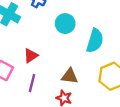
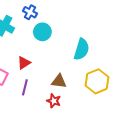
cyan circle: (65, 24) -> (42, 32), moved

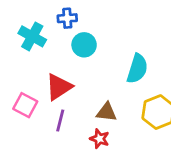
blue cross: (30, 12) -> (67, 18), turned -32
red triangle: (24, 63) -> (59, 87), size x1.5

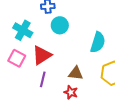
cyan cross: (32, 36) -> (23, 30), moved
pink square: (25, 105) -> (17, 58), moved

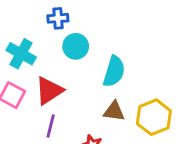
cyan semicircle: (98, 42) -> (114, 71), moved
brown triangle: (76, 73) -> (114, 111), moved

